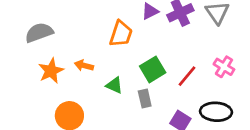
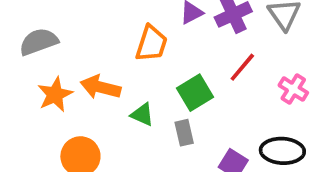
orange arrow: (84, 66) -> (100, 87), size x1.5
red line: (187, 76) -> (242, 67), moved

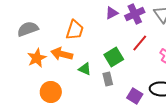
orange trapezoid: (151, 44) -> (75, 30), moved

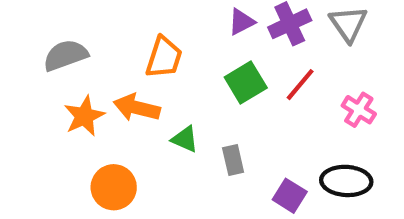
green square: (114, 57) -> (246, 82), moved

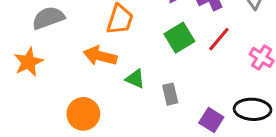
orange star: (84, 116) -> (28, 62), moved

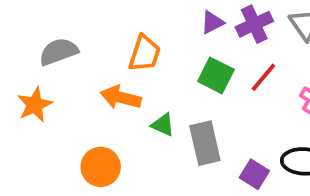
green square: (179, 38) -> (216, 75), turned -32
gray rectangle: (170, 94) -> (205, 143), size x1.6

